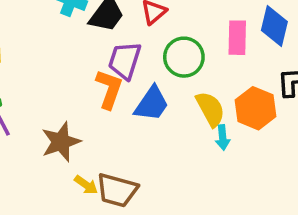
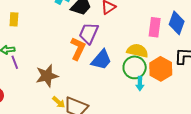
green circle: (184, 57) -> (135, 67), moved
yellow semicircle: (210, 109) -> (137, 51), moved, turned -55

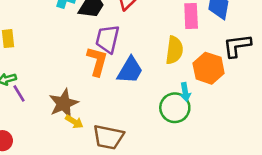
yellow semicircle: (137, 51) -> (174, 50), turned 95
green circle: (135, 67) -> (175, 108), moved
yellow arrow: (59, 102) -> (74, 122), moved

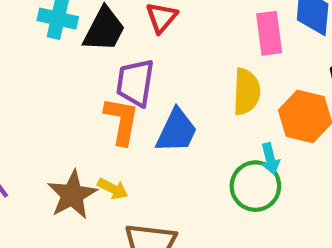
yellow arrow: (74, 122) -> (113, 189), moved

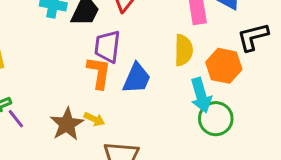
cyan arrow: (270, 159) -> (201, 95), size x1.6
green circle: (255, 186) -> (216, 119), moved

